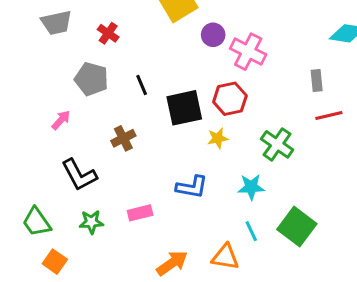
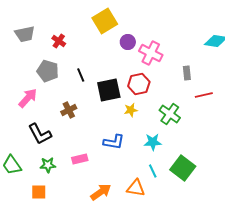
gray rectangle: (317, 80) -> (187, 73), moved
pink arrow: (61, 120) -> (28, 98), size x1.5
orange square: (55, 262) -> (39, 192), moved, turned -35

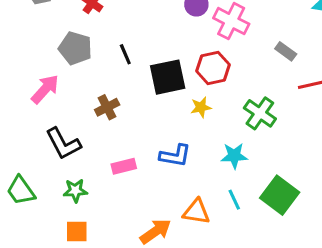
gray rectangle: (187, 73) -> (286, 51), turned -48
pink rectangle: (80, 159) -> (124, 166), moved
orange triangle: (136, 188) -> (196, 212), moved
orange square: (39, 192) -> (77, 231), moved

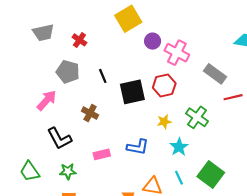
gray rectangle: (286, 51) -> (215, 74), size x1.5
brown cross: (107, 107) -> (90, 113), turned -35
yellow star: (201, 107) -> (164, 122), moved
cyan star: (234, 156) -> (179, 147), turned -30

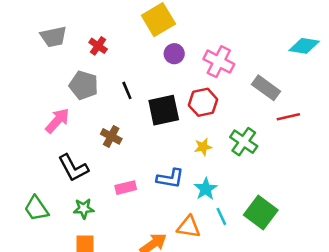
purple circle: (153, 41) -> (174, 54), moved
cyan star: (179, 147) -> (206, 189), moved

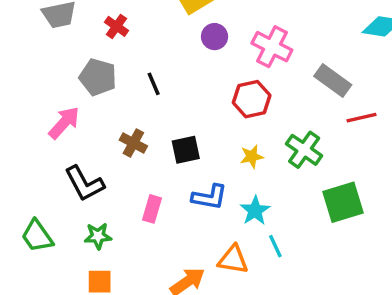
black square: (164, 110) -> (186, 150), moved, size x0.7
pink rectangle: (126, 188) -> (152, 209), turned -60
green square: (261, 212) -> (343, 202), moved, turned 36

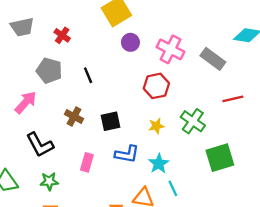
gray rectangle: (333, 80) -> (213, 59), moved

